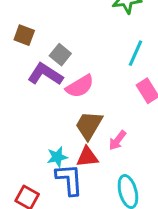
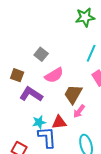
brown square: (24, 35) -> (17, 75), moved
purple L-shape: (45, 74) -> (31, 94), moved
brown trapezoid: (89, 125) -> (73, 94), moved

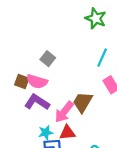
green star: (85, 17) -> (96, 18), turned 30
pink semicircle: (54, 75) -> (37, 81), moved, turned 48
pink arrow: (79, 111) -> (64, 112), moved, size x1.5

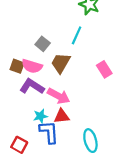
cyan line: (102, 58) -> (77, 35), moved
brown trapezoid: (83, 102) -> (61, 63), moved
pink arrow: (64, 112) -> (59, 96), turned -100

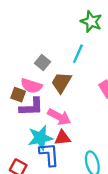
brown square: (17, 66) -> (18, 95), moved
purple L-shape: (32, 86) -> (31, 107), turned 145
cyan star: (40, 116) -> (40, 138), size x1.6

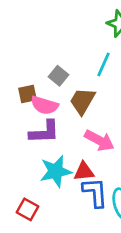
brown square: (18, 95) -> (28, 94), moved, turned -32
pink arrow: (59, 117) -> (99, 140), moved
blue L-shape: (49, 154) -> (95, 192), moved

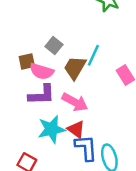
cyan line: (104, 64) -> (93, 55), moved
pink arrow: (99, 140) -> (75, 102), moved
red triangle: (84, 171) -> (76, 129), turned 42

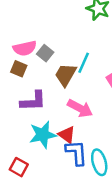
brown square: (27, 61) -> (19, 69), turned 35
pink semicircle: (42, 71) -> (25, 48), moved, turned -30
pink arrow: (75, 102) -> (80, 108), moved

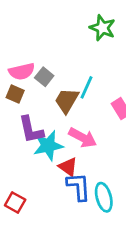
purple L-shape: (33, 101) -> (31, 130), turned 80
cyan star: (43, 135) -> (48, 146), moved

